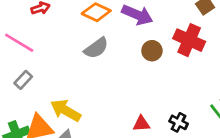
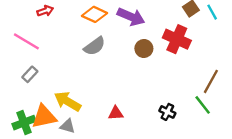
red triangle: (141, 124) -> (116, 113), moved

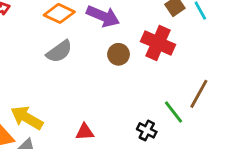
green line: (203, 105) -> (174, 112), moved

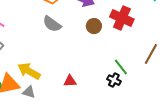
gray semicircle: (59, 51) -> (52, 24), turned 72
green line: (174, 112) -> (121, 67), moved

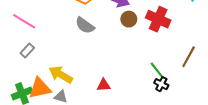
brown circle: (94, 26) -> (129, 19), moved
black cross: (114, 80) -> (161, 84), moved

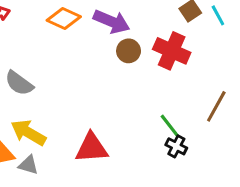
gray semicircle: (85, 25) -> (19, 83), moved
red triangle: (104, 85) -> (92, 148), size x1.6

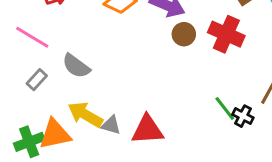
black cross: (176, 146) -> (243, 116), moved
gray triangle: (28, 165) -> (111, 125), moved

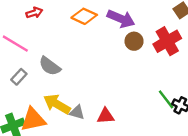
red cross: (226, 34) -> (167, 41), turned 36
red triangle: (147, 130) -> (106, 116), size x0.7

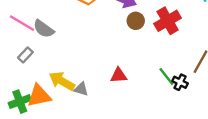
gray semicircle: (50, 66) -> (44, 29), moved
red triangle: (106, 116) -> (119, 75), moved

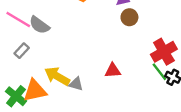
red cross: (168, 21) -> (164, 52), moved
green cross: (20, 102) -> (16, 96), turned -30

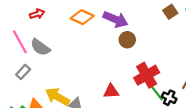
pink line: (18, 19) -> (20, 42), turned 30
red cross: (164, 52) -> (147, 75), moved

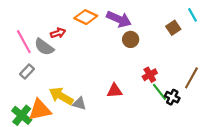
brown square: (170, 12) -> (173, 28), moved
red arrow: (37, 14) -> (58, 33), moved
red cross: (147, 75) -> (150, 75), size x0.6

